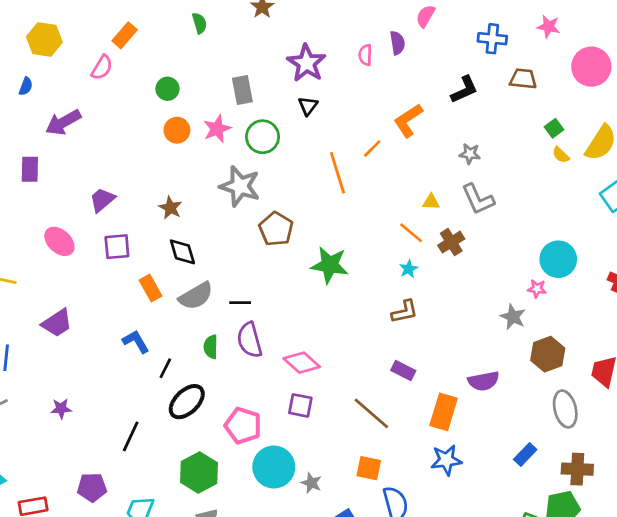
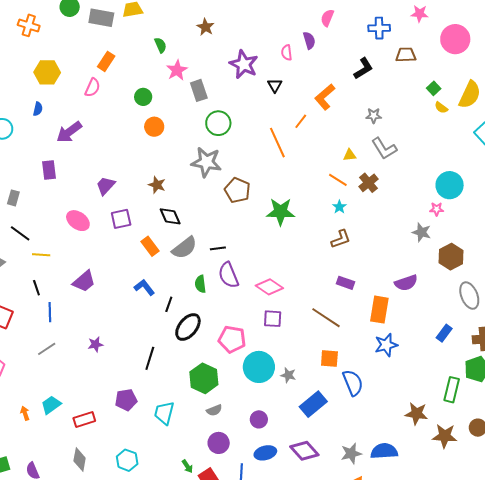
black triangle: (308, 106) -> (275, 85), moved
pink star: (217, 129) -> (177, 70), moved

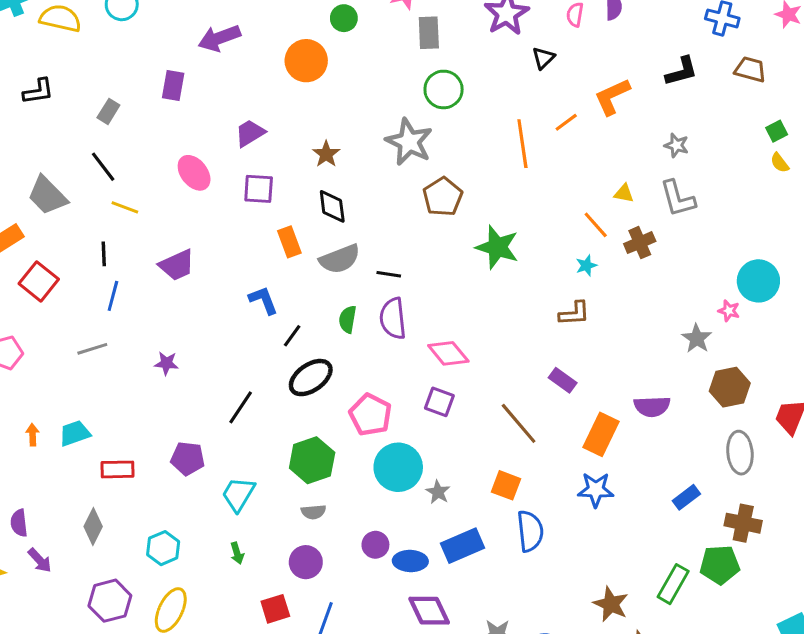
orange circle: (154, 127) -> (306, 61), moved, size x1.4
blue ellipse: (265, 453) -> (410, 561), moved
green arrow: (187, 466) -> (237, 553), moved

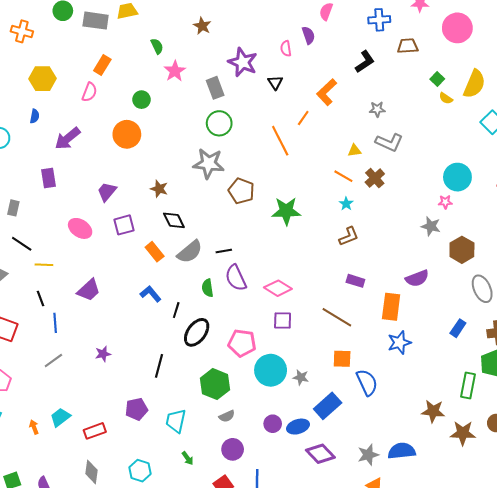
gray rectangle: (429, 33) -> (215, 88), moved
gray L-shape: (678, 198) -> (389, 142), turned -32

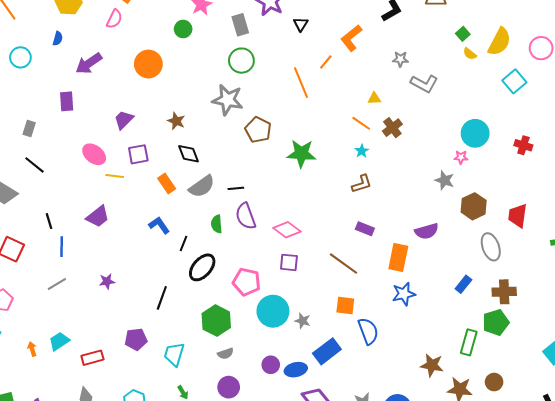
green circle: (141, 100) -> (183, 29), moved
gray L-shape: (389, 142) -> (424, 84), moved
yellow line: (44, 265) -> (115, 176), moved

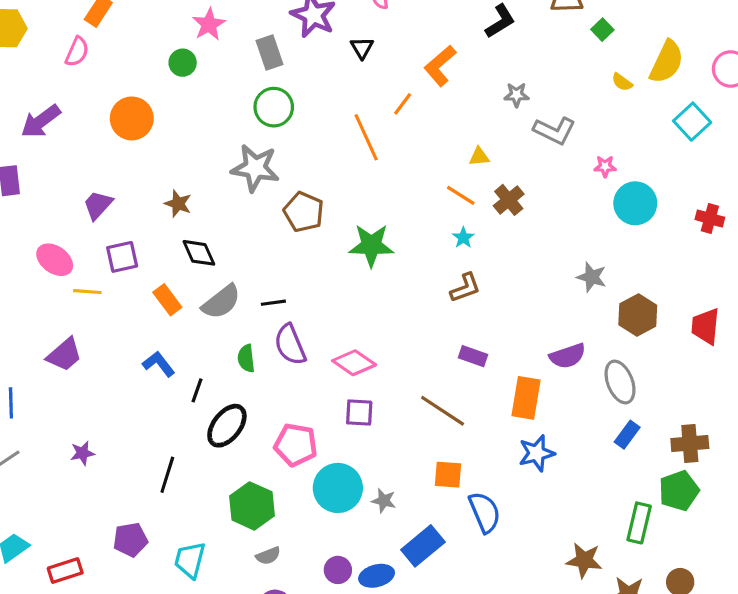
green square: (463, 34) -> (602, 30), moved
pink star: (461, 157) -> (605, 166), moved
gray ellipse: (491, 247) -> (620, 382), moved

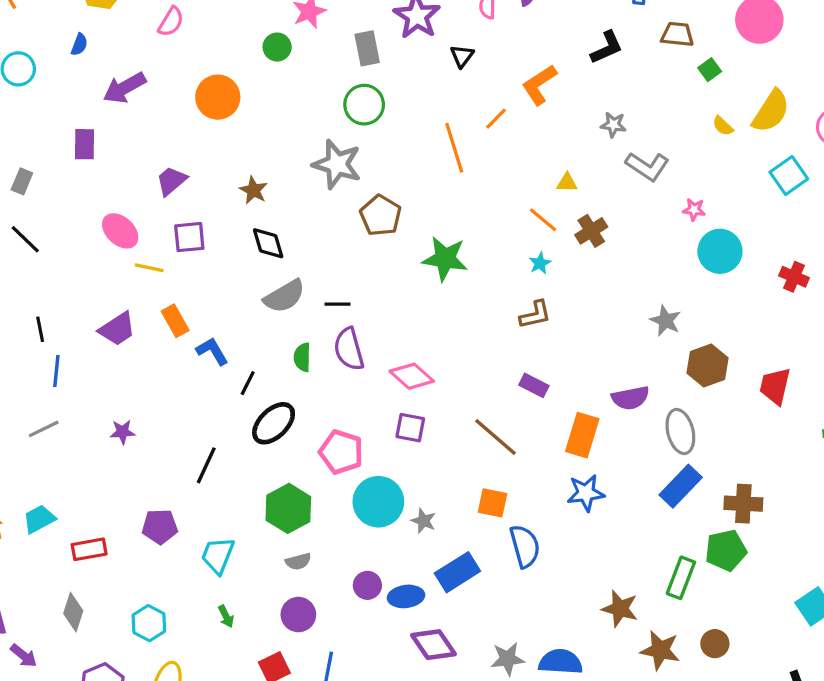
orange rectangle: (167, 300) -> (175, 321), moved
blue rectangle: (627, 435) -> (681, 486), size x1.5

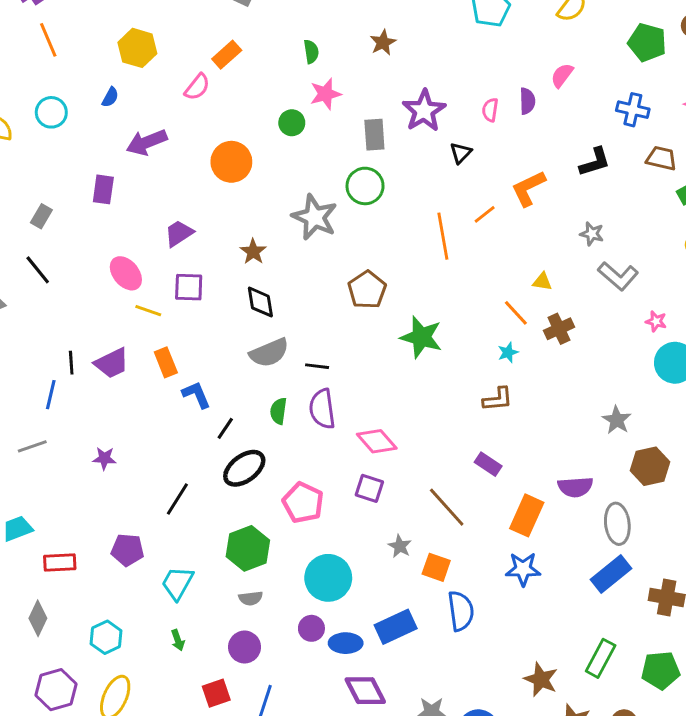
gray star: (337, 164) -> (315, 217), moved
black line: (40, 329) -> (71, 363), moved
cyan circle: (378, 502) -> (328, 578), moved
gray star: (423, 521) -> (400, 546), moved
green pentagon: (726, 550) -> (661, 670), moved

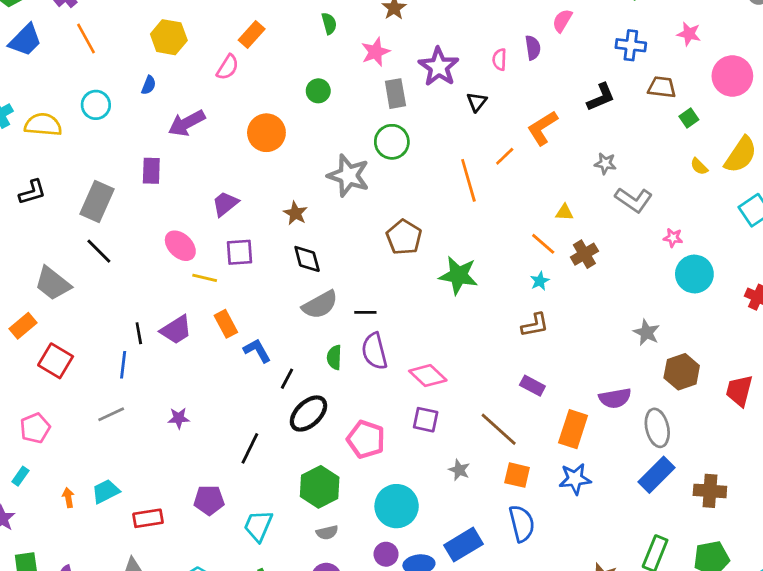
pink star: (325, 94) -> (375, 52), moved
gray rectangle: (41, 216) -> (97, 201), size x1.8
orange square: (436, 567) -> (517, 475), moved

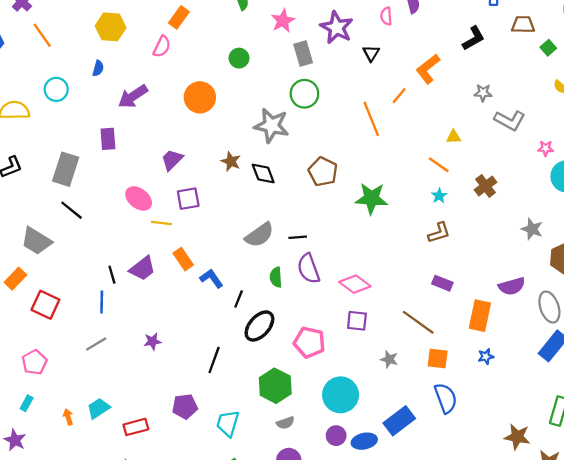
brown cross: (584, 254) -> (486, 186), moved
black diamond: (307, 259) -> (263, 174), moved
blue star: (575, 479) -> (486, 357), size x0.6

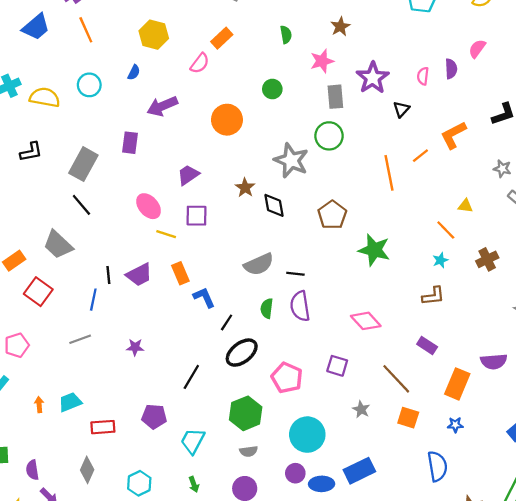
gray trapezoid: (36, 241) -> (58, 245), moved
pink diamond: (355, 284) -> (366, 321), moved
blue semicircle: (446, 398) -> (437, 466), moved

